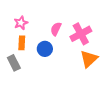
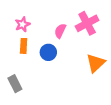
pink cross: (81, 34) -> (87, 23), moved
gray rectangle: (14, 63) -> (15, 84), moved

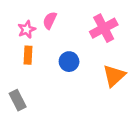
pink semicircle: (60, 31) -> (50, 20), moved
blue circle: (48, 52) -> (69, 62), moved

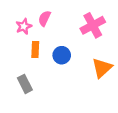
orange rectangle: (28, 55) -> (35, 49), moved
gray rectangle: (18, 100) -> (25, 84), moved

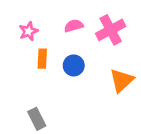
pink semicircle: (44, 18) -> (74, 26), moved, turned 49
gray rectangle: (25, 84) -> (37, 119), moved

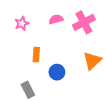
orange rectangle: (42, 59) -> (36, 55), moved
blue circle: (74, 65) -> (57, 72), moved

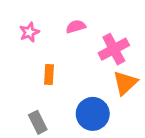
pink cross: (84, 22) -> (114, 49), moved
blue circle: (57, 72) -> (93, 114), moved, size x1.5

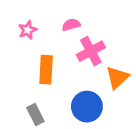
pink cross: (114, 49) -> (91, 51), moved
orange rectangle: (49, 74) -> (46, 70), size x1.5

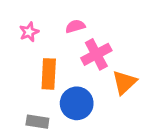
blue circle: (87, 107) -> (77, 103), moved
gray rectangle: (35, 114) -> (37, 122), turned -54

